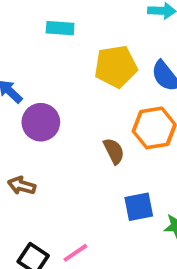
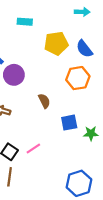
brown semicircle: (114, 151) -> (44, 101), moved

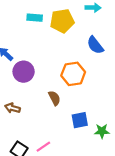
yellow pentagon: (56, 43) -> (62, 21), moved
orange hexagon: (78, 78) -> (73, 74), moved

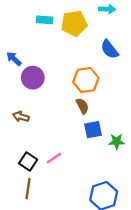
brown semicircle: (54, 98) -> (82, 106), moved

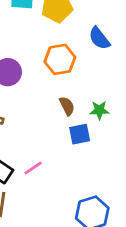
orange hexagon: (86, 80) -> (60, 59), moved
green star: (117, 141) -> (99, 110), moved

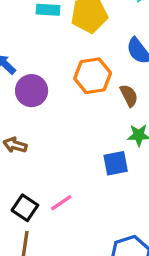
brown semicircle: (67, 106) -> (129, 96), moved

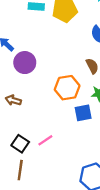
orange hexagon: (93, 76) -> (67, 88), moved

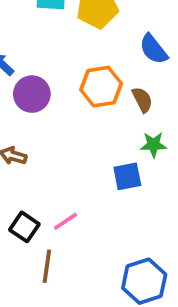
orange hexagon: (67, 88) -> (101, 87), moved
brown line: (20, 170) -> (47, 266), moved

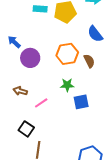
green star: (154, 145) -> (67, 85), moved
pink line: (66, 221) -> (41, 103), moved

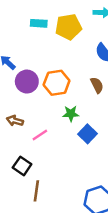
orange hexagon: (67, 54) -> (57, 83), moved
blue square: (81, 102) -> (87, 134), turned -35

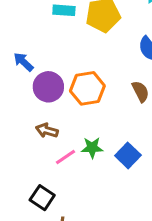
green star: (71, 114) -> (92, 148), moved
brown arrow: (15, 121) -> (47, 131), moved

